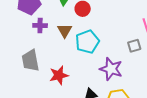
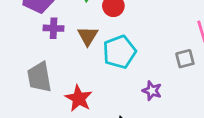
purple star: (111, 69) -> (152, 91), size x0.6
red star: (59, 75) -> (79, 98), turned -30

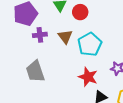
red star: (79, 98) -> (88, 77), moved

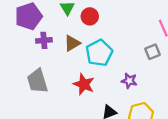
brown triangle: (65, 37) -> (72, 43), turned 35
red star: (88, 77) -> (84, 84), moved

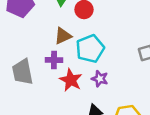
purple cross: (44, 40) -> (54, 60), moved
purple star: (129, 81) -> (100, 79), moved

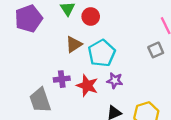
purple cross: (54, 60) -> (62, 79), moved
gray trapezoid: (23, 72) -> (40, 100), moved

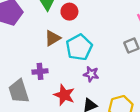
red star: (87, 86) -> (64, 95), moved

